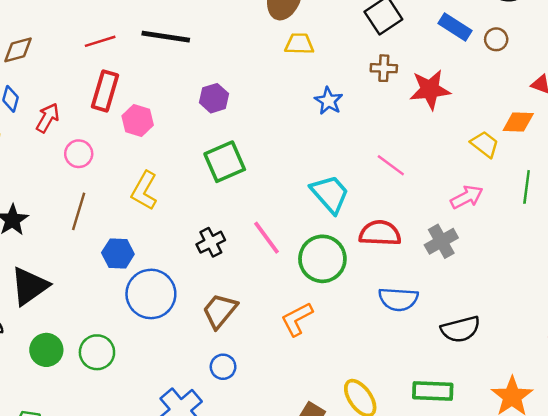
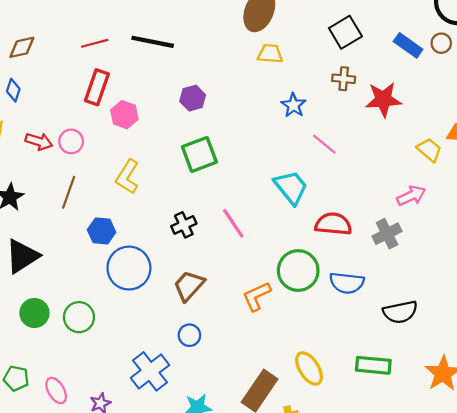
brown circle: (496, 39) -> (441, 43), moved
red arrow: (48, 118) -> (39, 141), moved, turned 75
pink line: (391, 165) -> (324, 144), moved
green circle: (322, 259) -> (298, 271), moved

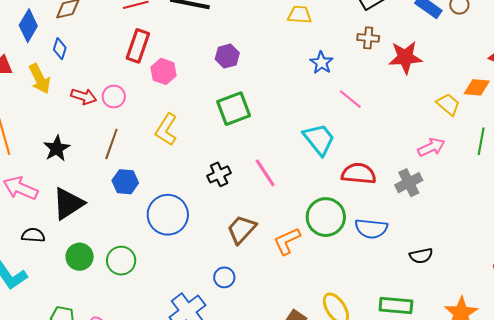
blue hexagon: (102, 231) -> (125, 182), moved
brown trapezoid: (189, 286) -> (242, 229), moved
black semicircle: (400, 312) -> (421, 256), size x0.7

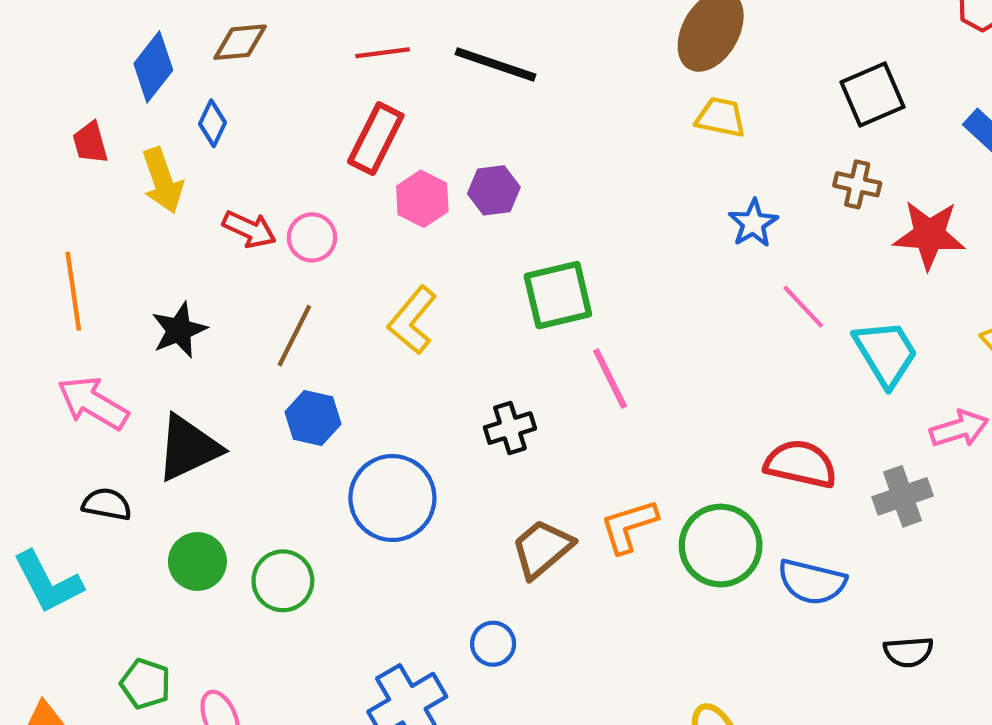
purple hexagon: (227, 56) -> (494, 190), moved
cyan trapezoid: (319, 139) -> (886, 353), moved
pink line: (265, 173) -> (610, 379), moved
orange L-shape: (287, 241) -> (629, 526), moved

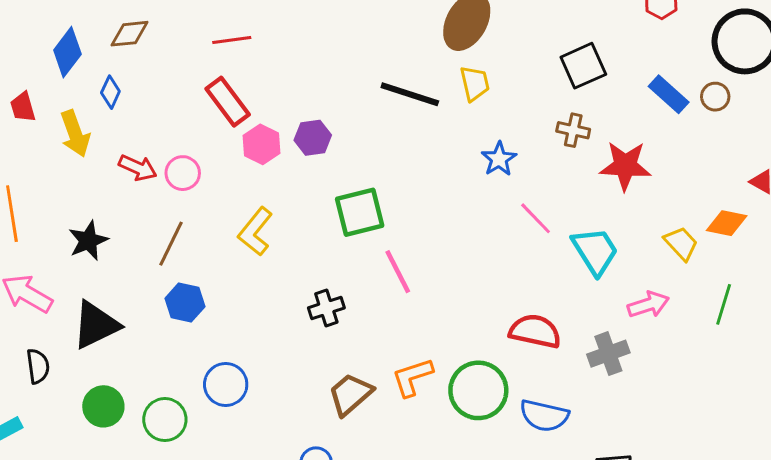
black line: (496, 64) -> (410, 94), moved
yellow trapezoid: (721, 117) -> (475, 83), turned 66
red rectangle: (376, 139) -> (228, 102), turned -63
blue circle: (392, 498) -> (226, 384), moved, size x0.7
black semicircle: (107, 504) -> (38, 366), turned 72

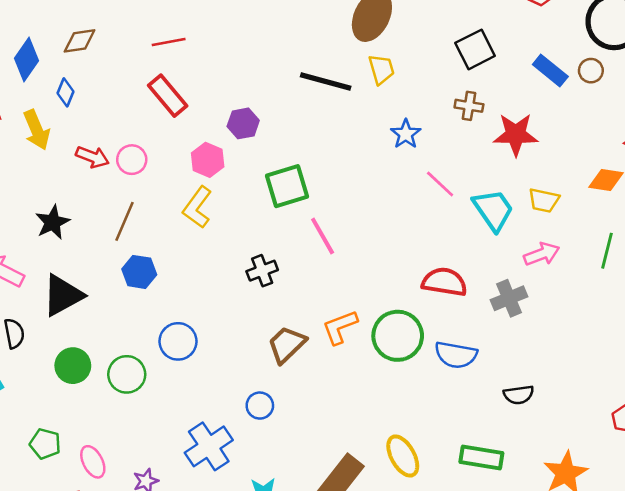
pink hexagon: (261, 144) -> (208, 160), moved
yellow trapezoid: (681, 243) -> (544, 200), moved, turned 148

